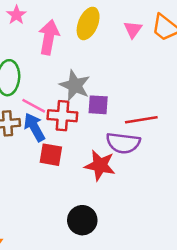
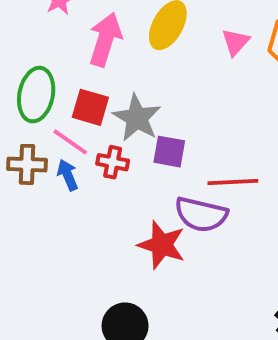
red cross: (62, 116) -> (113, 162), size x0.7
blue arrow: (34, 127) -> (68, 175), size x0.7
red square: (51, 155) -> (90, 107), moved

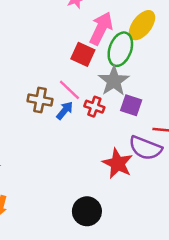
green ellipse: (36, 95) -> (120, 49), moved
red square: (90, 107) -> (83, 54), moved
blue arrow: (68, 175) -> (65, 111), turned 54

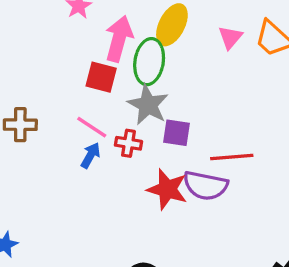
brown cross: (40, 100) -> (20, 125), moved
red star: (118, 163) -> (167, 189), moved

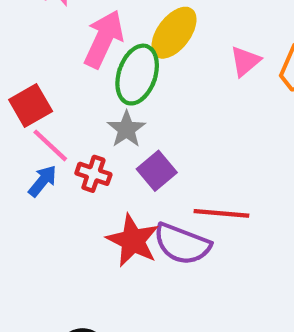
red square: (101, 77) -> (31, 105), moved, turned 36
gray star: (148, 105) -> (126, 129), size x0.7
purple square: (177, 133) -> (157, 171), turned 32

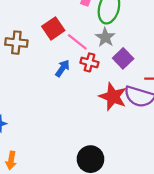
pink line: (50, 145) -> (77, 42), moved

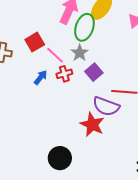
red cross: (89, 62) -> (64, 74), turned -35
red star: (113, 97) -> (92, 124), moved

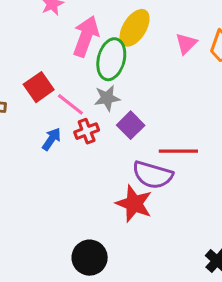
gray star: (80, 53) -> (107, 98), turned 30

